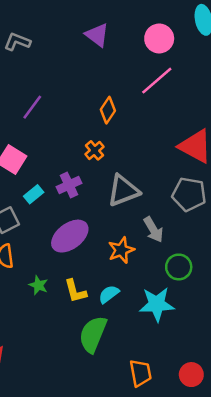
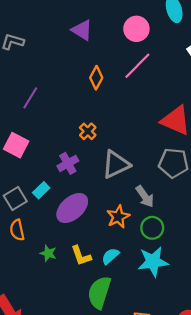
orange diamond: (108, 110) -> (96, 78), moved
cyan rectangle: (34, 194) -> (41, 190), moved
green circle: (179, 267) -> (152, 228), moved

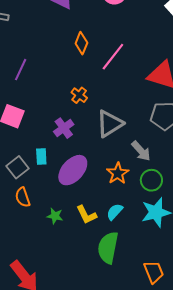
pink line: (137, 66) -> (113, 57), moved
cyan rectangle: (41, 190) -> (41, 157), turned -42

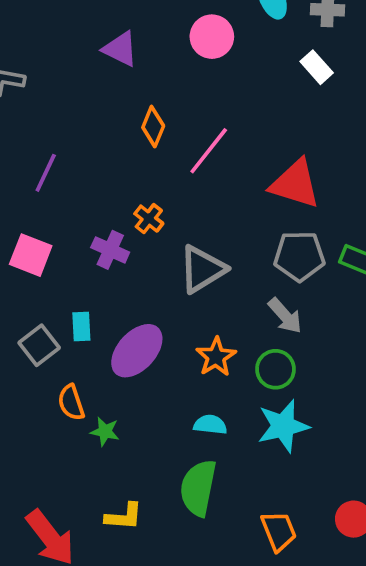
purple cross: (64, 128) -> (110, 250), moved, turned -30
gray arrow: (141, 151) -> (285, 316), moved
orange semicircle: (23, 197) -> (71, 402), moved
cyan semicircle: (115, 212) -> (210, 425), turned 54
yellow L-shape: (86, 215) -> (124, 517), moved, turned -60

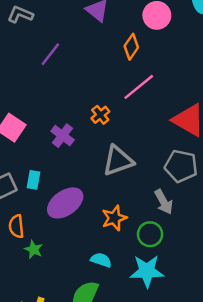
orange diamond: (153, 127) -> (131, 47), moved
purple line: (46, 173) -> (50, 54), moved
orange cross: (149, 219) -> (100, 115), moved

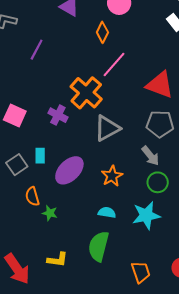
orange cross: (100, 115) -> (86, 93), size x2.0
green circle: (150, 234) -> (158, 182), moved

